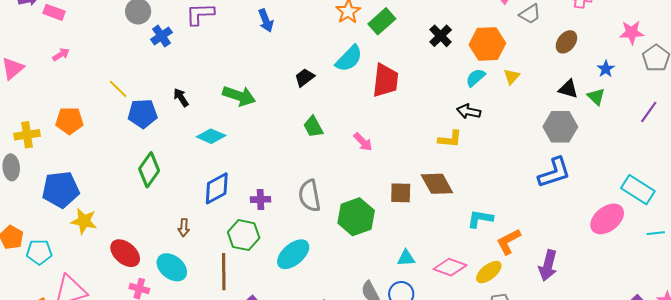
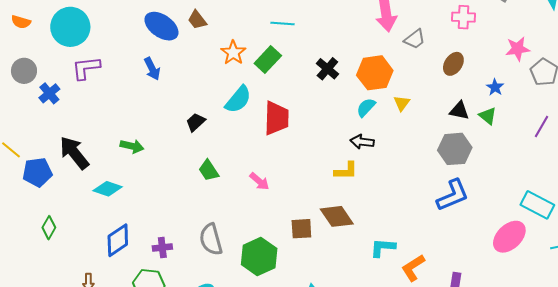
green arrow: (239, 96) -> (132, 146), size x0.7
black arrow: (181, 97) -> (74, 153), size x1.8
green diamond: (149, 170) -> (49, 228), size x0.7

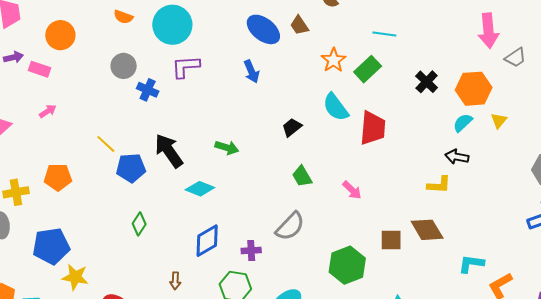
blue cross: (49, 93) -> (148, 90), turned -30
cyan semicircle: (238, 99) -> (336, 107), turned 100
gray semicircle: (211, 239) -> (290, 226), moved, turned -124

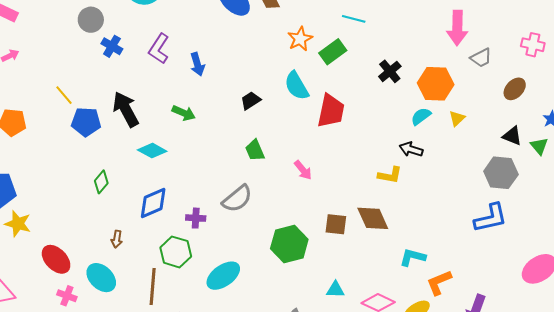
purple L-shape: (186, 67) -> (159, 49), moved, turned -60
blue arrow: (252, 71) -> (197, 64), moved
green diamond: (139, 224) -> (101, 182), moved

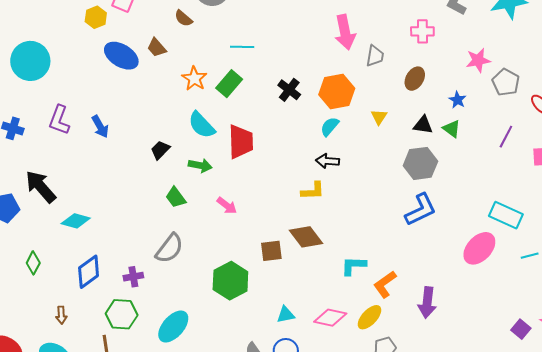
gray trapezoid: (481, 58) -> (375, 56), turned -40
green arrow: (184, 113) -> (200, 165), moved
yellow triangle: (457, 118) -> (379, 117), moved

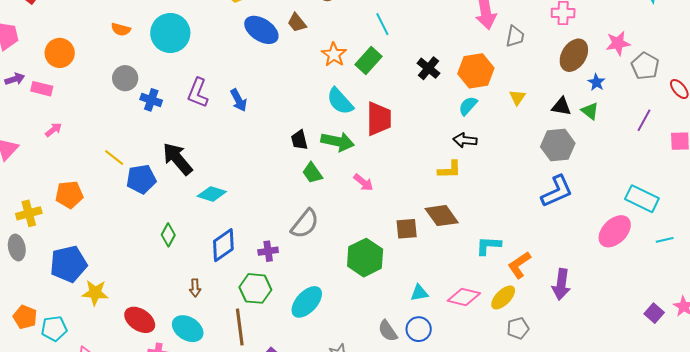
cyan line: (242, 47) -> (382, 24), turned 60
brown ellipse: (415, 79) -> (574, 55), moved, size x1.4
black trapezoid: (160, 150) -> (299, 140), moved, turned -60
green arrow: (200, 165) -> (338, 142), size x1.4

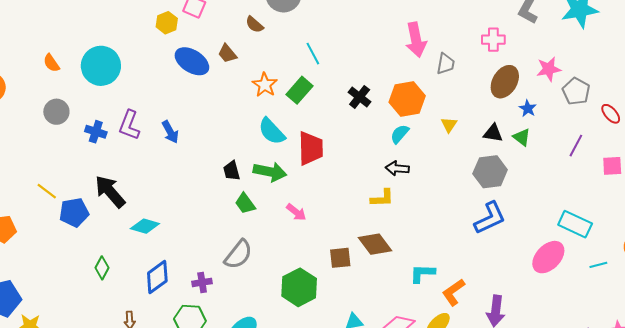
orange semicircle: (121, 29) -> (51, 63), turned 42
blue cross: (151, 100) -> (96, 132), moved

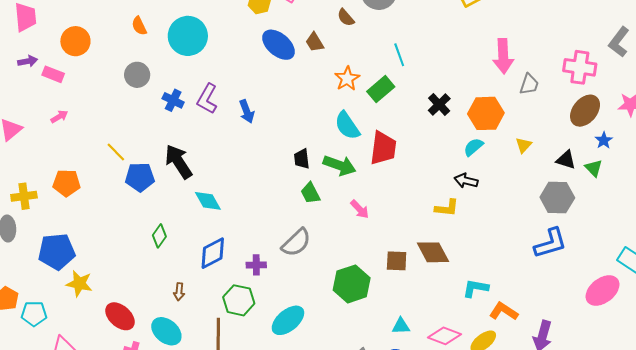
pink cross: (493, 40) -> (580, 67), size x1.4
cyan diamond: (145, 226) -> (208, 201), turned 36
orange L-shape: (454, 292) -> (504, 311), turned 60

